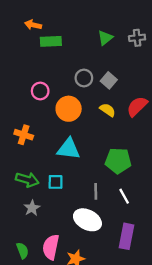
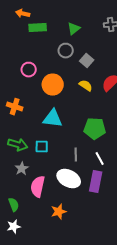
green triangle: (105, 38) -> (74, 29), moved
gray circle: (84, 78) -> (66, 51), moved
purple rectangle: (126, 236) -> (96, 182), moved
pink semicircle: (51, 247) -> (38, 187), moved

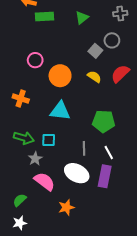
gray circle: (66, 51) -> (112, 40), moved
gray star: (22, 169) -> (35, 159), moved
pink semicircle: (38, 187) -> (45, 181), turned 115
green semicircle: (14, 205) -> (20, 200), turned -112

